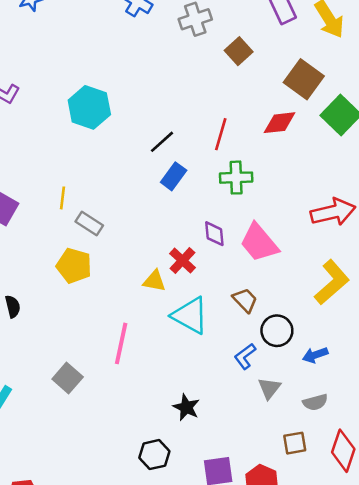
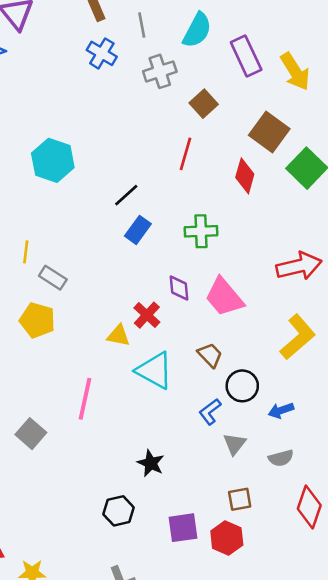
red diamond: (279, 123) -> (245, 176), turned -68
red line: (221, 134) -> (186, 154), moved
brown square: (295, 443) -> (240, 499), moved

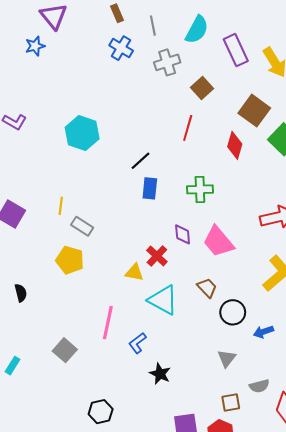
blue rectangle: (138, 230) -> (150, 188), turned -30
blue L-shape: (210, 412) -> (137, 343), moved
gray semicircle: (281, 458) -> (259, 386), moved
black hexagon: (119, 511) -> (101, 412), moved

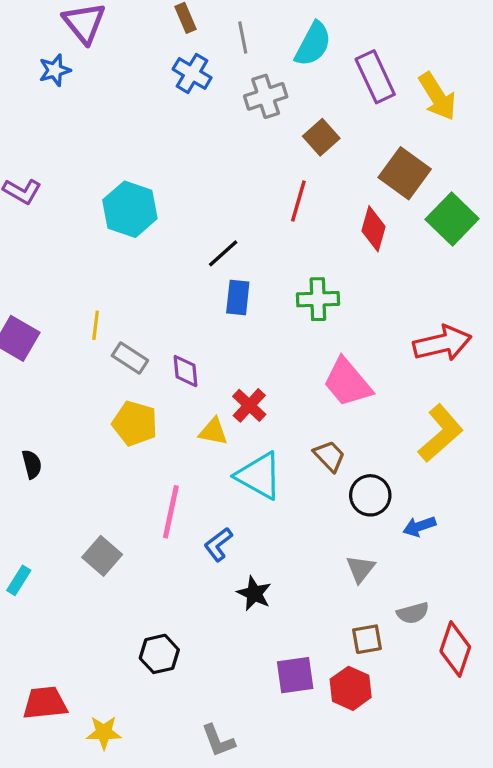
purple diamond: (183, 234) -> (186, 371), moved
yellow pentagon: (70, 260) -> (135, 423), moved

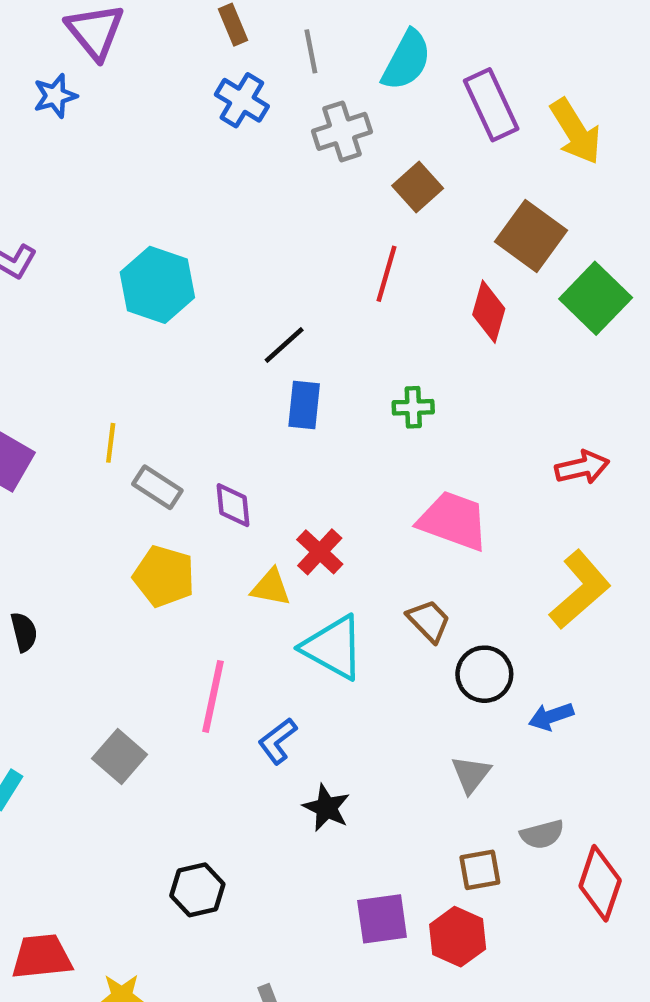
green cross: (318, 299) -> (413, 407), size x0.7
red arrow: (442, 343) -> (582, 467), size x0.7
pink trapezoid: (347, 383) -> (453, 521), turned 150

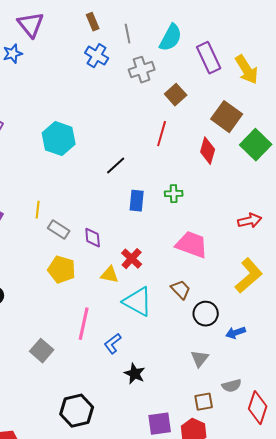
blue rectangle: (304, 405) -> (137, 201), moved
black hexagon: (197, 890) -> (77, 411), size x1.4

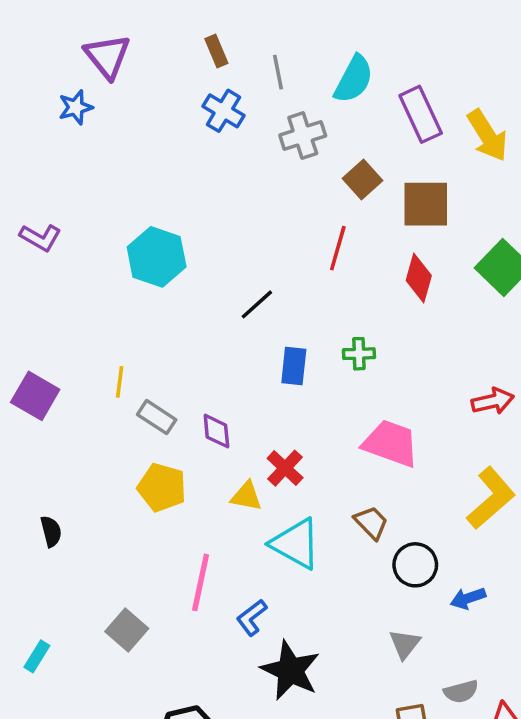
brown square: (227, 117) -> (426, 204), moved, turned -36
black star: (135, 374) -> (290, 670), size x1.6

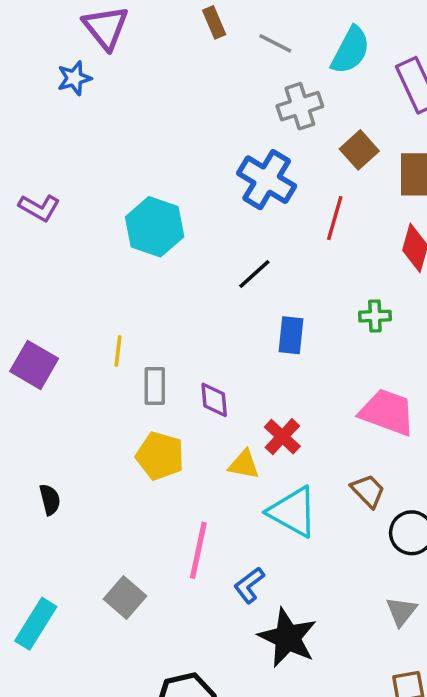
gray line: (278, 72) -> (275, 43), turned -52
blue cross: (223, 111) -> (267, 180), moved, size x1.4
green cross: (359, 354) -> (375, 316), moved
gray rectangle: (157, 417) -> (155, 386), turned 57
cyan rectangle: (37, 656) -> (36, 624), size x1.6

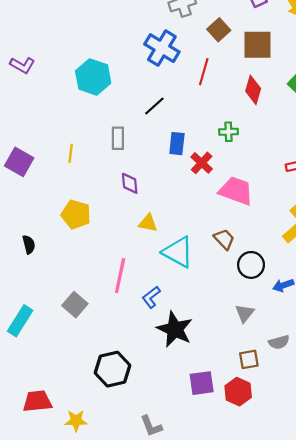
gray rectangle: (155, 386) -> (118, 138), moved
red cross: (282, 437) -> (202, 163), moved
yellow pentagon: (160, 456) -> (76, 214), moved

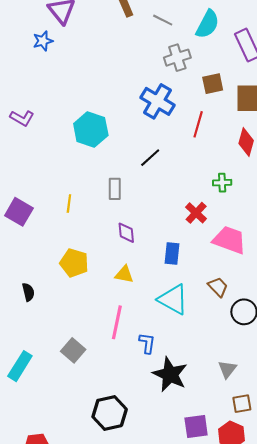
brown square: (219, 30) -> (213, 84), turned 30
blue rectangle: (177, 144) -> (172, 254), moved
yellow triangle: (148, 223) -> (124, 274), moved
blue L-shape: (151, 297) -> (147, 343), turned 135
gray triangle: (245, 313) -> (227, 369), moved

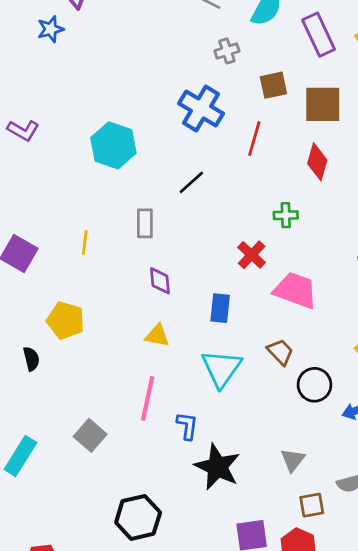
gray cross: (177, 58) -> (227, 51), size x0.7
yellow pentagon: (74, 263) -> (66, 320), moved
cyan triangle: (173, 299) -> (221, 368), turned 36

